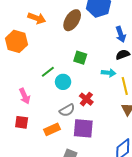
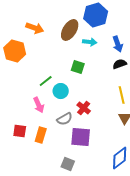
cyan arrow: (109, 73) -> (90, 42), moved
pink arrow: (25, 96) -> (39, 105), moved
orange rectangle: (52, 129) -> (41, 135), moved, turned -49

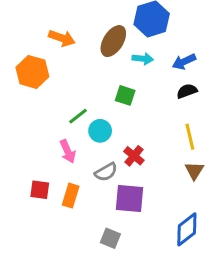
blue arrow: (118, 44) -> (184, 62), turned 84

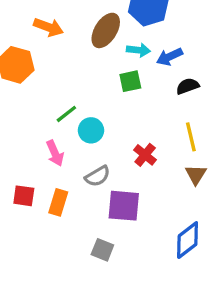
blue arrow: (184, 62) -> (170, 57), moved
green square: (125, 95) -> (130, 81), moved, turned -30
red cross: (134, 156) -> (145, 155), moved

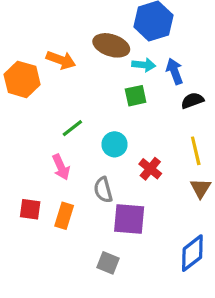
orange arrow: (48, 27) -> (61, 60), moved
brown ellipse: (106, 30) -> (111, 45), turned 76
blue arrow: (170, 57) -> (175, 71), turned 95
cyan circle: (91, 130) -> (115, 144), moved
gray semicircle: (98, 176) -> (103, 190), turned 105

